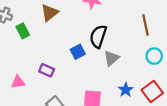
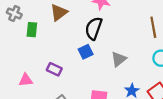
green rectangle: (23, 31) -> (32, 30), turned 32
black semicircle: (98, 36) -> (94, 28), moved

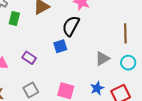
gray triangle: (119, 59) -> (102, 59), moved

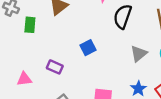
black semicircle: (71, 26) -> (123, 17), moved

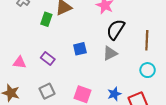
green rectangle: (30, 25) -> (46, 19), moved
gray triangle: (139, 54) -> (110, 53), moved

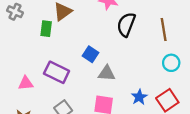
blue square: (80, 49) -> (90, 54), turned -32
gray triangle: (110, 53) -> (107, 73), moved, turned 42
purple rectangle: (48, 58) -> (57, 72), size x1.5

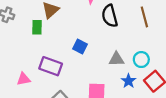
black semicircle: (126, 24) -> (110, 16), turned -30
cyan circle: (171, 63) -> (141, 60), moved
gray triangle: (107, 73) -> (116, 59), moved

